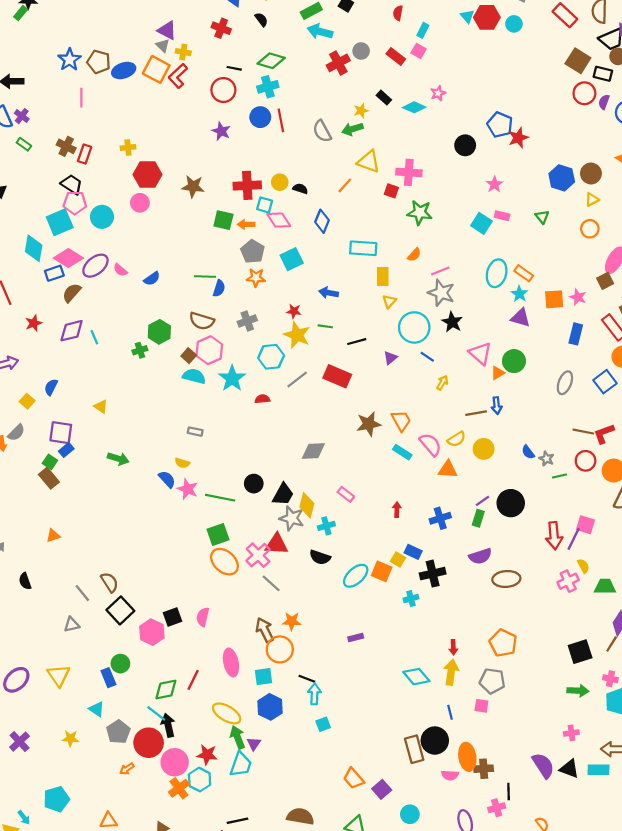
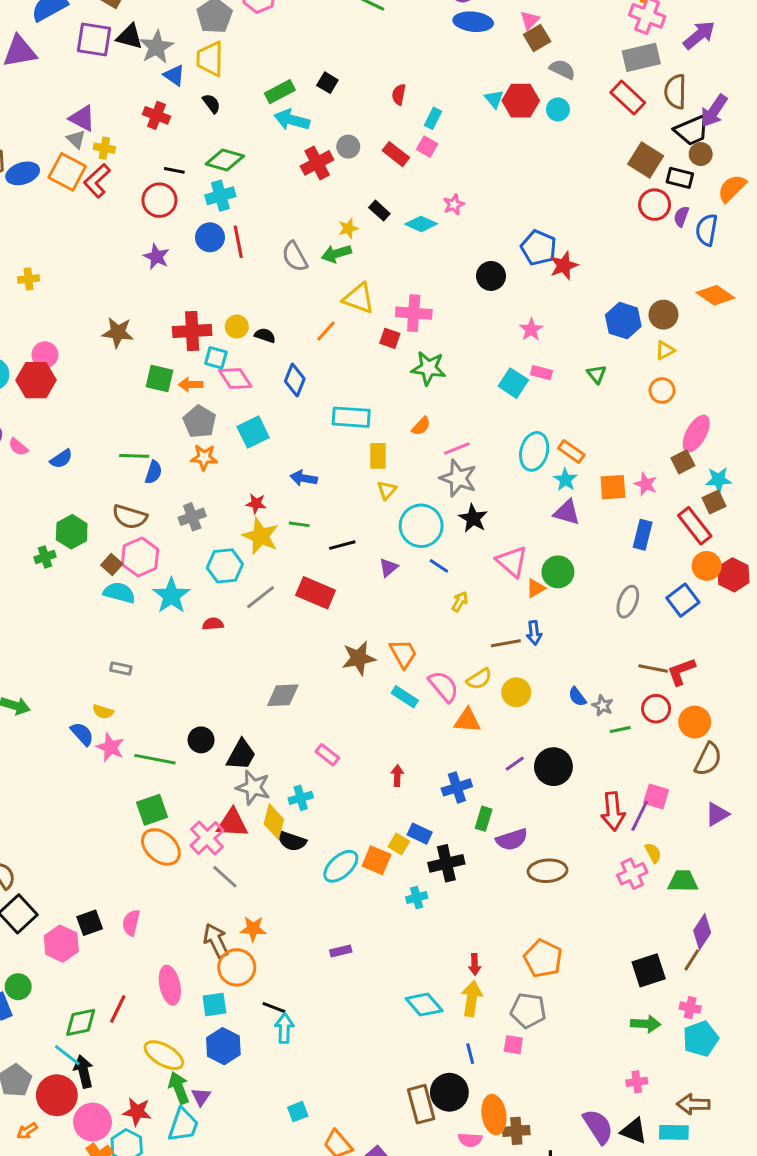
red hexagon: (148, 175) -> (36, 380), moved
yellow diamond: (307, 505) -> (274, 822), moved
green rectangle: (478, 518) -> (484, 819), moved
cyan square: (323, 724) -> (298, 1112), moved

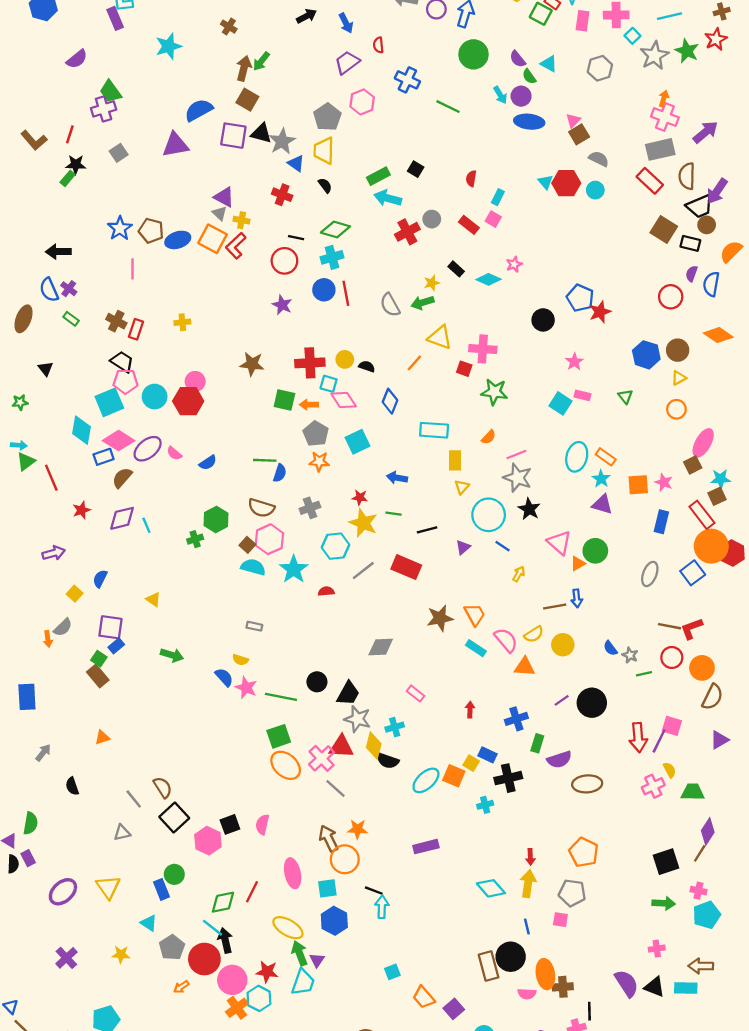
red circle: (655, 205) -> (671, 297), moved
orange circle: (707, 566) -> (711, 546), size x1.5
purple rectangle: (341, 951) -> (426, 847), size x1.5

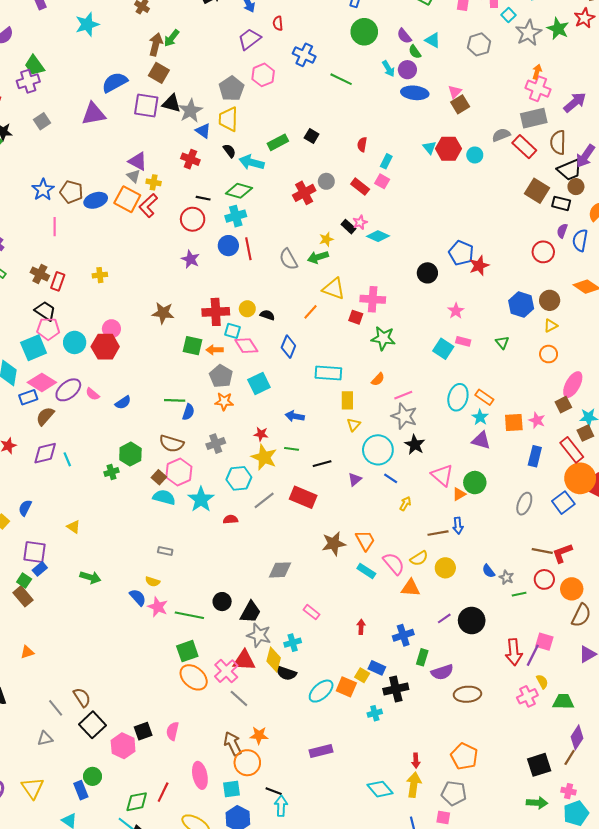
gray semicircle: (599, 159) -> (501, 135), moved, turned -48
cyan arrow: (388, 198) -> (252, 162), moved
pink star: (514, 264) -> (360, 222), moved

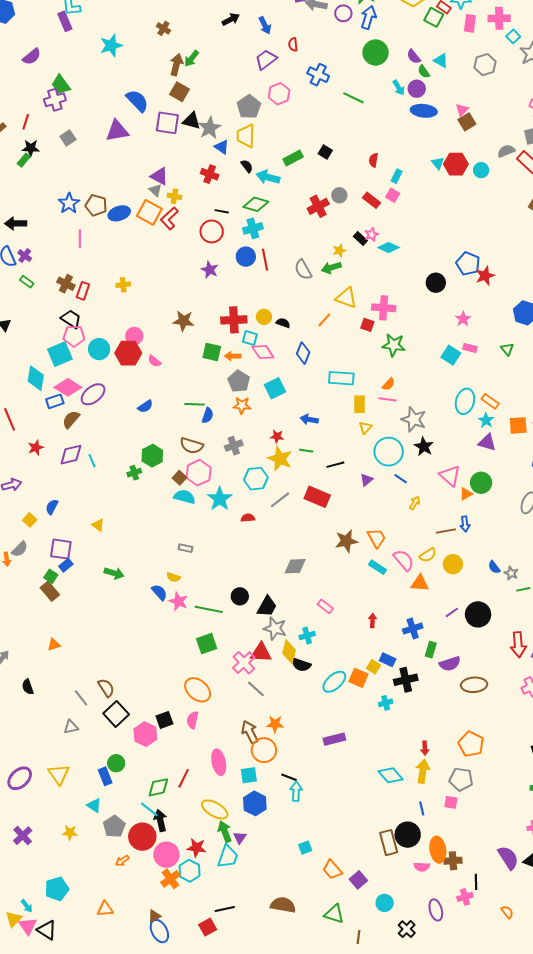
blue semicircle: (115, 82) -> (137, 101), turned 75
pink semicircle: (93, 394) -> (154, 361), moved
pink line: (403, 395) -> (388, 399), moved, turned 30
orange ellipse: (194, 677) -> (198, 690), moved

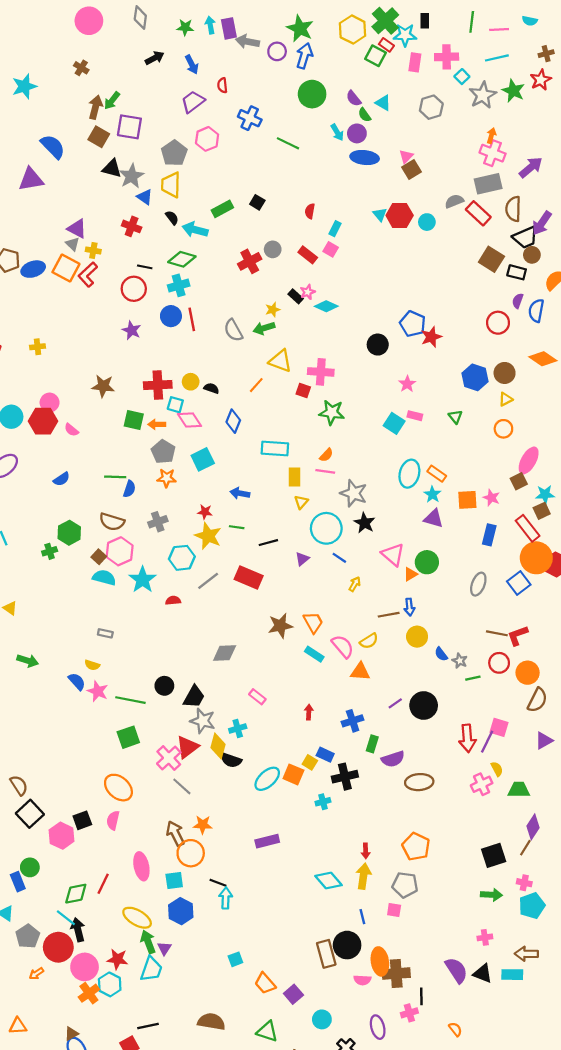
purple square: (167, 123) -> (129, 127), moved
yellow circle: (453, 564) -> (417, 637), moved
red triangle: (261, 653) -> (187, 747), turned -40
brown cross: (453, 861) -> (396, 973), size x1.4

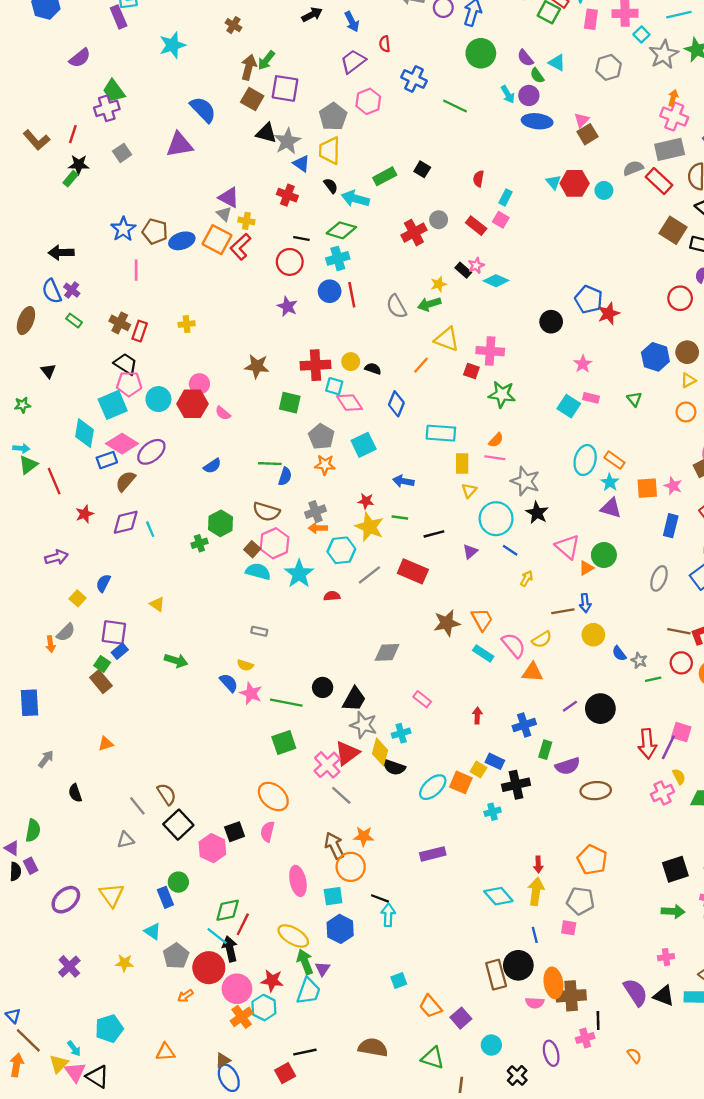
orange arrow: (157, 424) -> (318, 528), moved
red line: (103, 884) -> (243, 924), moved

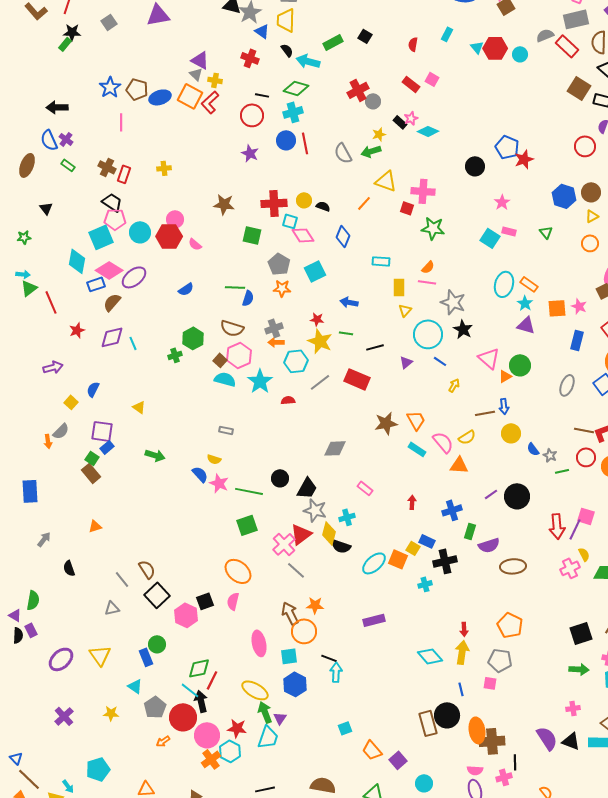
cyan rectangle: (505, 197) -> (447, 34), moved
gray circle: (439, 220) -> (373, 101), moved
cyan rectangle: (441, 433) -> (381, 261), size x0.7
pink semicircle: (535, 1003) -> (475, 770), moved

